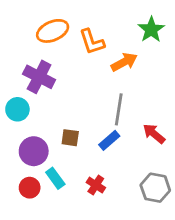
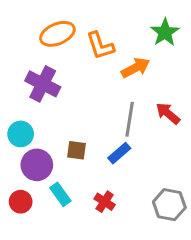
cyan circle: (17, 109) -> (21, 134), moved
red arrow: (154, 134) -> (168, 113), moved
red circle: (30, 188) -> (21, 202), moved

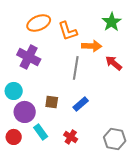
orange arrow: (135, 68) -> (92, 46), turned 30
red arrow: (168, 113) -> (114, 63), moved
gray line: (130, 119) -> (76, 68), moved

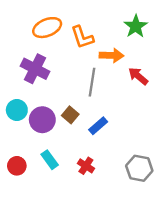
brown square: (52, 102) -> (70, 115), moved, turned 32
purple circle: (25, 112) -> (42, 120), moved

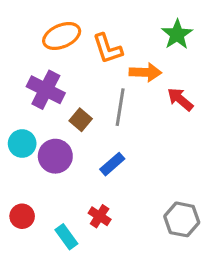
brown square: (70, 115) -> (81, 120), moved
blue rectangle: (98, 126) -> (112, 164), moved
cyan rectangle: (50, 160) -> (66, 237), moved
red cross: (86, 166) -> (100, 216), moved

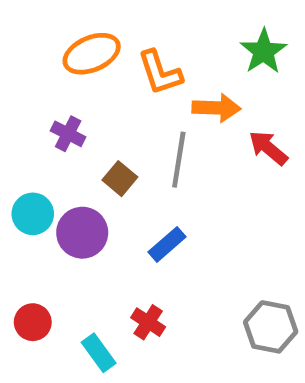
purple cross: (46, 90) -> (68, 134), size x0.6

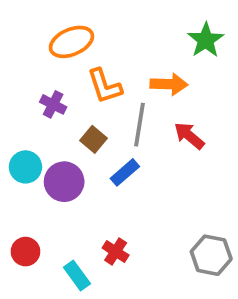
orange L-shape: (160, 73) -> (105, 86), moved
red arrow: (268, 148) -> (189, 136), moved
blue rectangle: (167, 244) -> (125, 172), moved

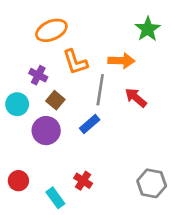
brown square: (94, 139) -> (55, 100), moved
cyan circle: (25, 167) -> (17, 104), moved

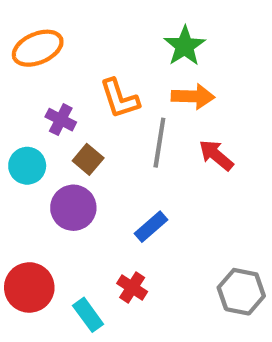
green star: (148, 29) -> (185, 46), moved
orange ellipse: (51, 30) -> (38, 48), moved
blue rectangle: (90, 124) -> (151, 227), moved
red circle: (18, 181) -> (29, 287), size x1.5

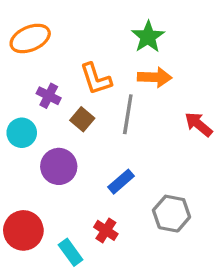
red arrow: (216, 155) -> (198, 124), moved
brown square: (88, 159) -> (82, 119), moved
gray hexagon: (241, 292) -> (172, 214), moved

